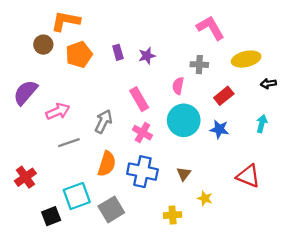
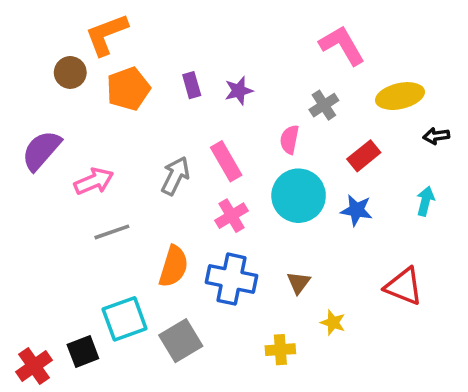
orange L-shape: (66, 21) -> (106, 34), turned -32
gray cross: (199, 65) -> (324, 105), turned -36
gray arrow: (103, 121) -> (175, 176), moved
pink cross: (142, 133) -> (231, 216), turned 30
red cross: (25, 177) -> (34, 366), moved

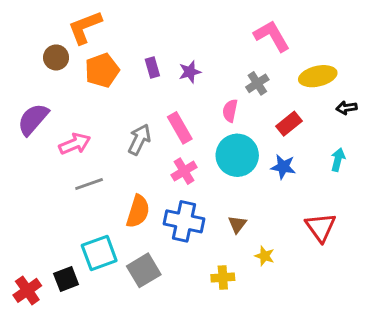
red triangle: (404, 286) -> (321, 227), turned 32

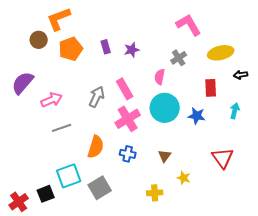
red rectangle: (289, 124) -> (211, 88), moved, turned -54
pink cross: (184, 171) -> (128, 119), size x1.4
blue cross: (184, 221) -> (128, 154), size x0.6

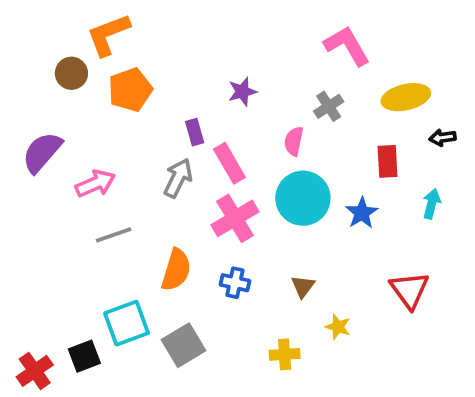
purple rectangle: (106, 47) -> (195, 132), moved
blue star: (197, 116) -> (362, 213), turned 30

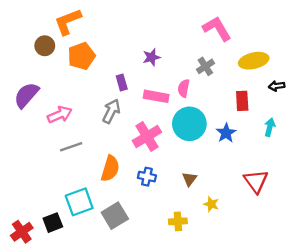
pink rectangle: (229, 163) -> (156, 96), moved, turned -50

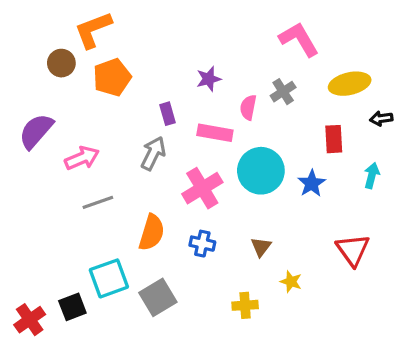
pink semicircle: (184, 88) -> (248, 107), moved

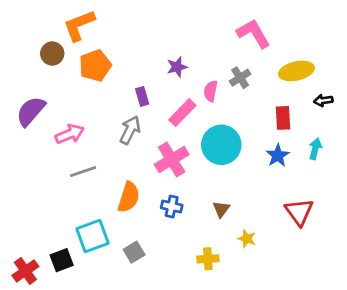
pink rectangle: (215, 133) -> (182, 113), turned -56
blue star: (312, 183) -> (278, 156), moved
gray square: (158, 297) -> (134, 252), size x0.7

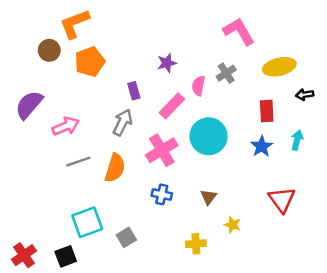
orange semicircle: (129, 197) -> (115, 168), moved
black square: (62, 260) -> (66, 256), moved

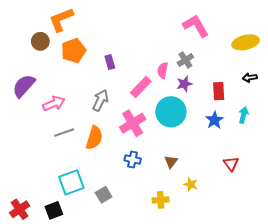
purple star: (167, 63) -> (184, 84), moved
yellow ellipse: (279, 67) -> (246, 42), moved
purple rectangle: (134, 91) -> (110, 62), moved
red triangle: (282, 199) -> (231, 164), size x0.7

